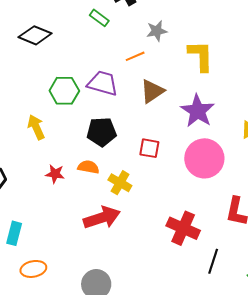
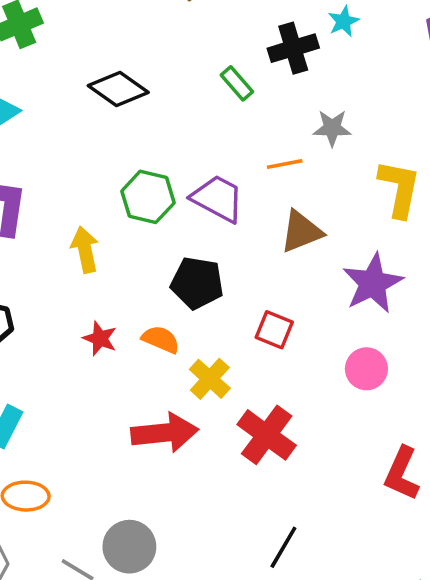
pink circle: (204, 158) -> (366, 369), size x0.6
red cross: (183, 228) -> (267, 435), moved
black line: (213, 261) -> (283, 547), moved

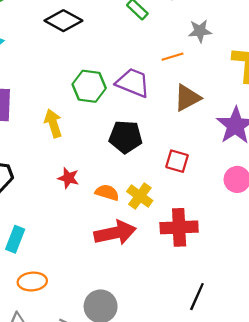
orange semicircle: (161, 339) -> (107, 193), moved
red cross: (267, 435) -> (179, 227), turned -33

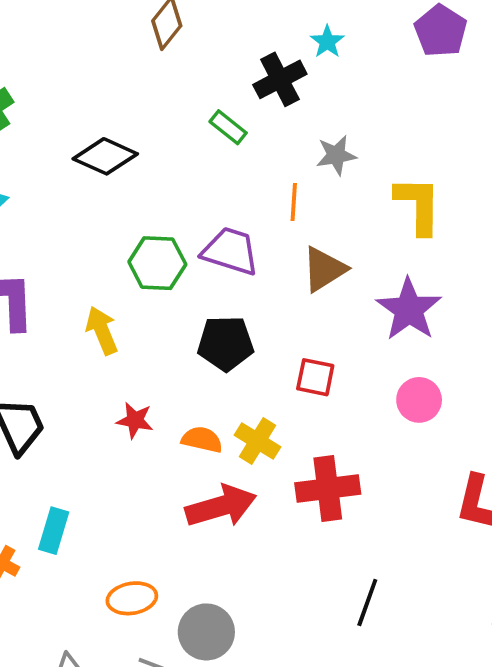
orange line: (173, 57) -> (294, 202), turned -65
orange ellipse: (32, 282) -> (132, 598), moved

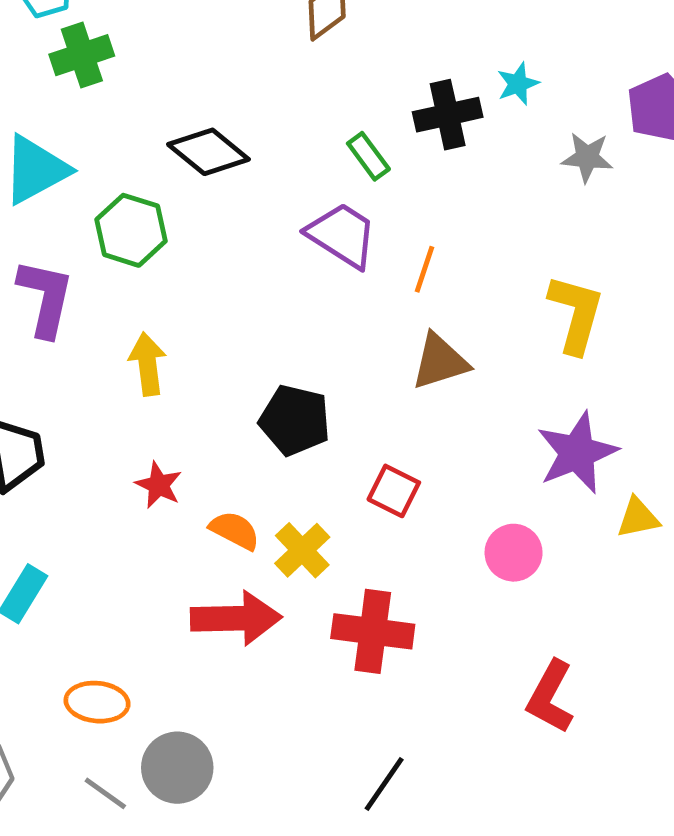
gray star: (336, 155) -> (587, 157), moved
purple trapezoid: (230, 251) -> (342, 235), moved
green hexagon: (157, 263) -> (131, 230), moved
purple star: (409, 309) -> (577, 453), moved

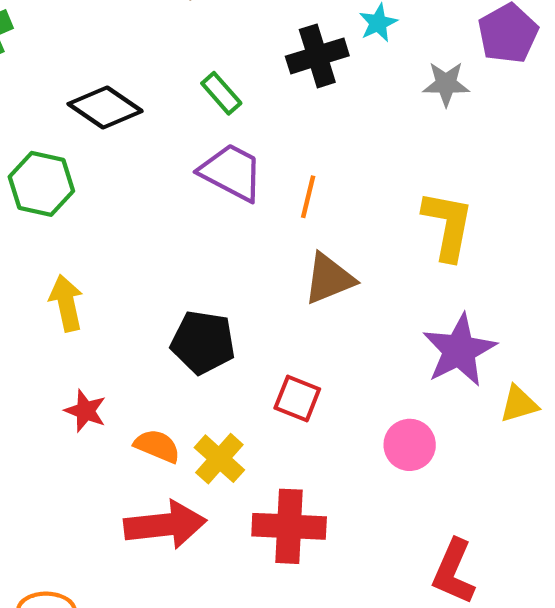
green rectangle: (368, 156) -> (221, 93), moved

